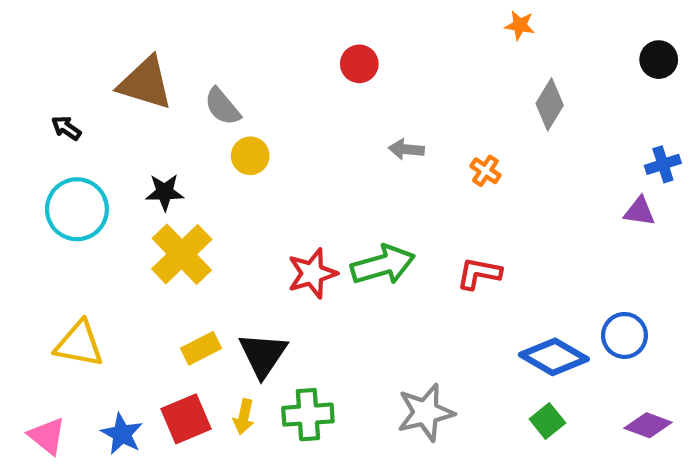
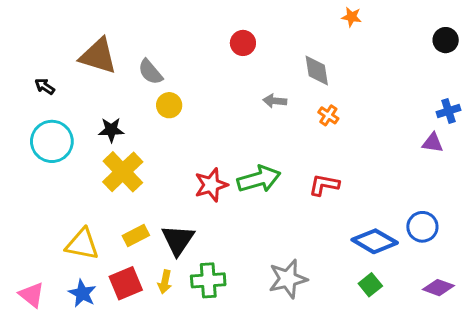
gray diamond: (550, 104) -> (317, 70), moved, turned -40
yellow triangle: (79, 344) -> (82, 244), moved

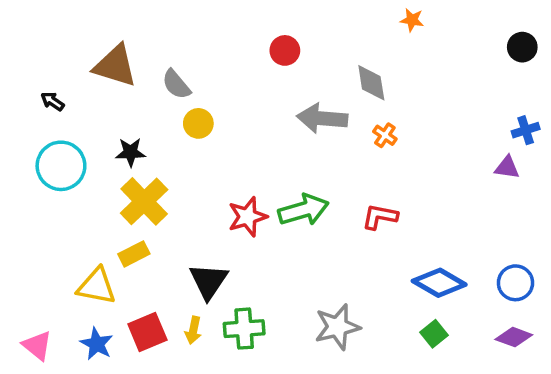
gray arrow: (275, 101) -> (322, 118), size x1.8
blue circle: (422, 227) -> (515, 283), moved
yellow rectangle: (136, 235) -> (134, 254), moved

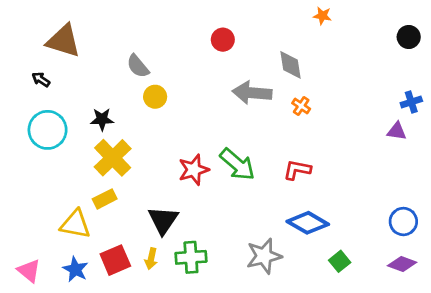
brown triangle: (115, 66) -> (63, 41), moved
green arrow: (303, 210) -> (237, 164), turned 57
blue diamond: (439, 283) -> (308, 223), moved

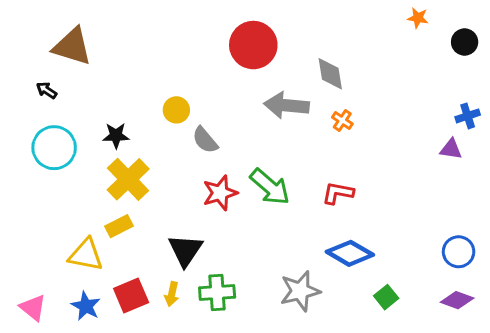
orange star: (322, 16) -> (418, 18), moved
red circle: (223, 40) -> (253, 45), size x1.8
gray semicircle: (138, 66) -> (205, 140), moved

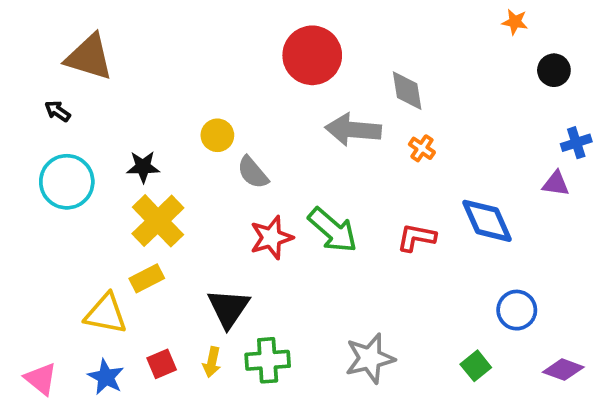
black circle: (465, 42) -> (554, 70), moved
blue circle: (459, 252) -> (517, 310), moved
blue diamond: (350, 253) -> (487, 221), moved, turned 36
red square: (131, 296) -> (162, 364), size x0.7

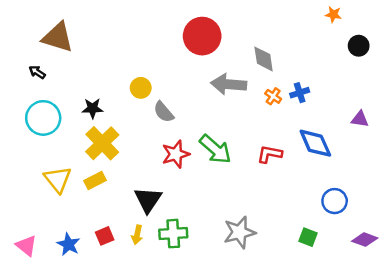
blue cross: (576, 143) -> (300, 93), moved
yellow triangle: (106, 314) -> (58, 179), moved, turned 40
green square: (476, 366) -> (308, 237), turned -30

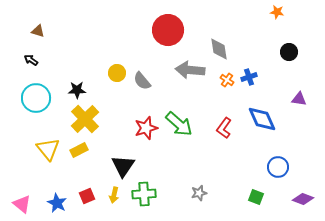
brown triangle: (58, 37) -> (38, 31), moved, size x0.5
black circle: (359, 46) -> (289, 52), moved
gray semicircle: (164, 112) -> (142, 81), moved
red L-shape: (270, 154) -> (224, 128), turned -65
gray star: (239, 232) -> (199, 193), size x0.6

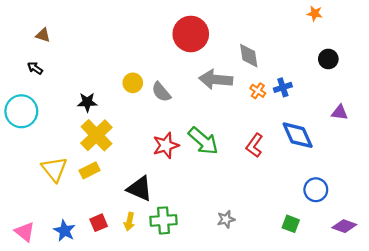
cyan circle: (36, 98) -> (21, 111), moved
black triangle: (123, 166) -> (140, 189), turned -40

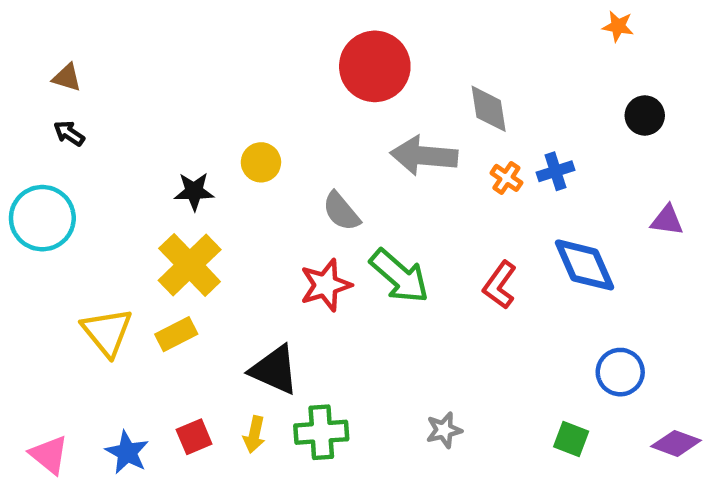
brown triangle: (43, 35) -> (67, 78), moved
gray semicircle: (161, 92) -> (341, 211), moved
black star: (87, 102) -> (194, 191), moved

